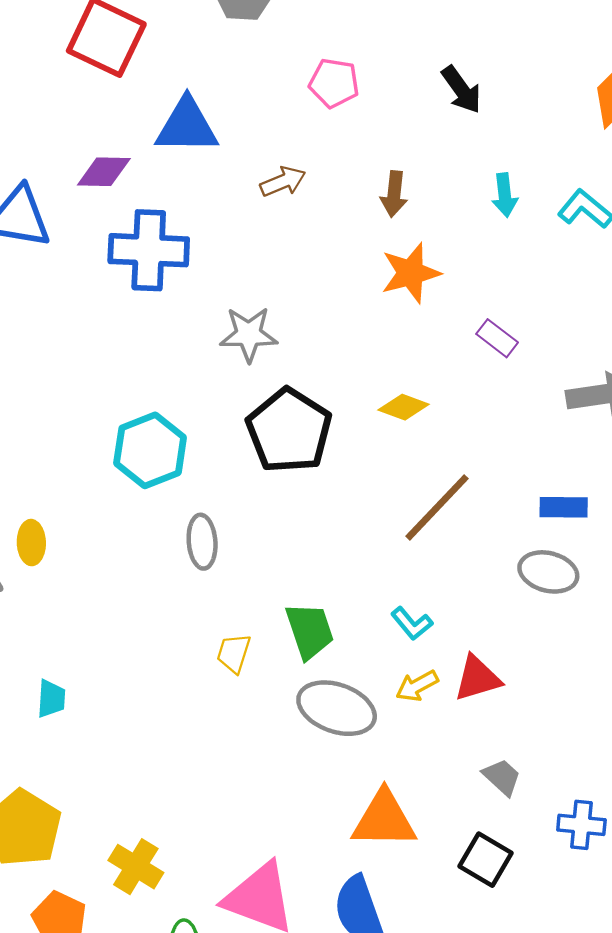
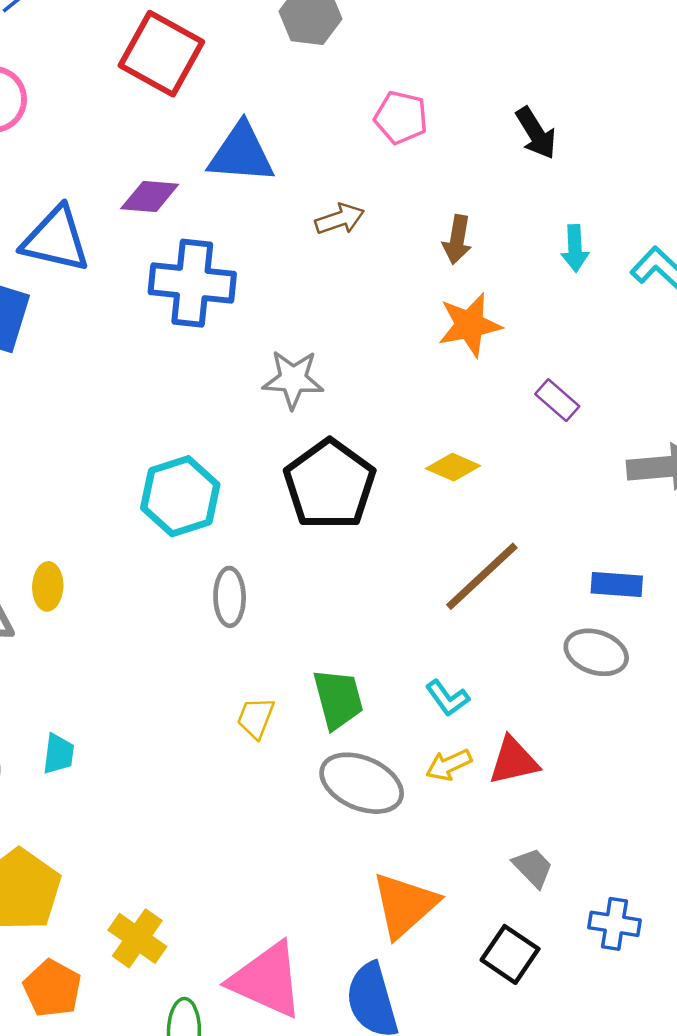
orange triangle: (384, 820) -> (405, 905), turned -46

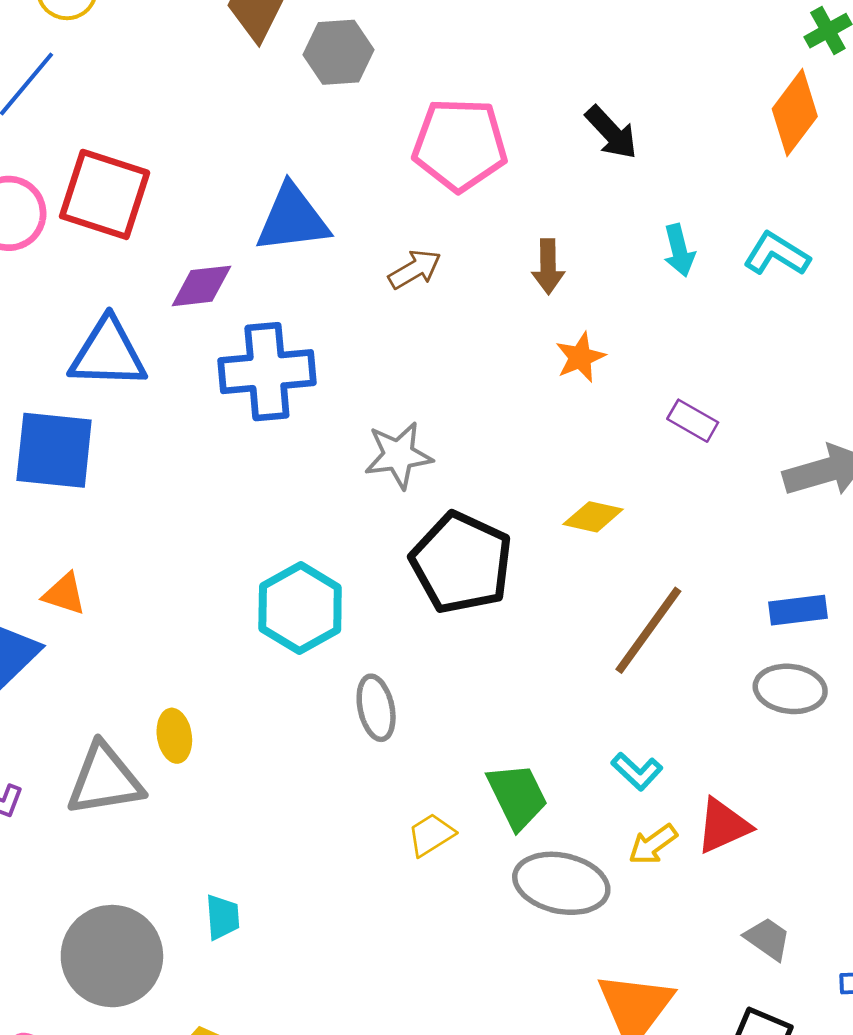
red square: (161, 54) -> (105, 194), moved
pink pentagon: (401, 117) -> (460, 145), size x1.6
orange star: (470, 325) -> (580, 357), size x0.7
yellow trapezoid: (256, 718) -> (431, 835), turned 48

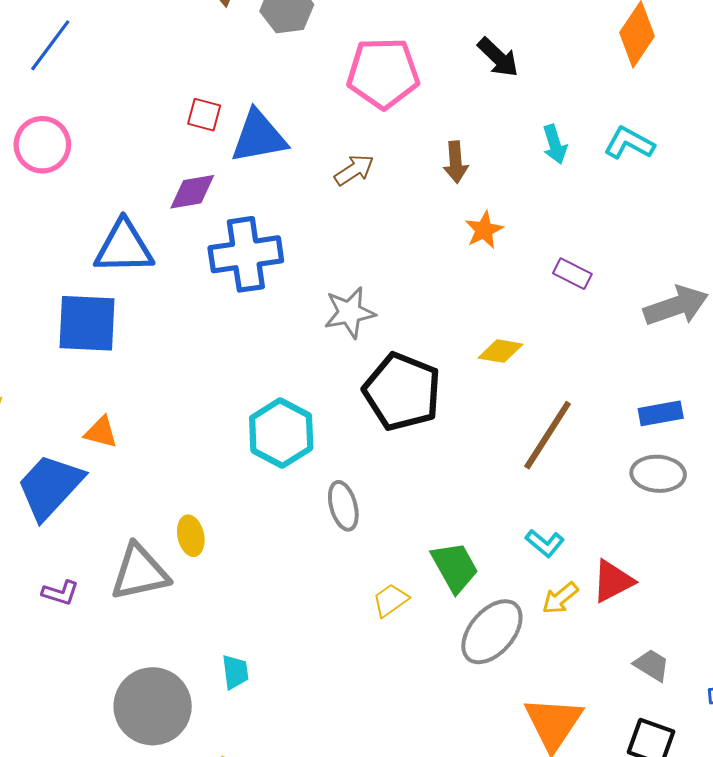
red square: (105, 194) -> (204, 115), moved, size x0.5
gray ellipse: (561, 883) -> (492, 632), turned -58

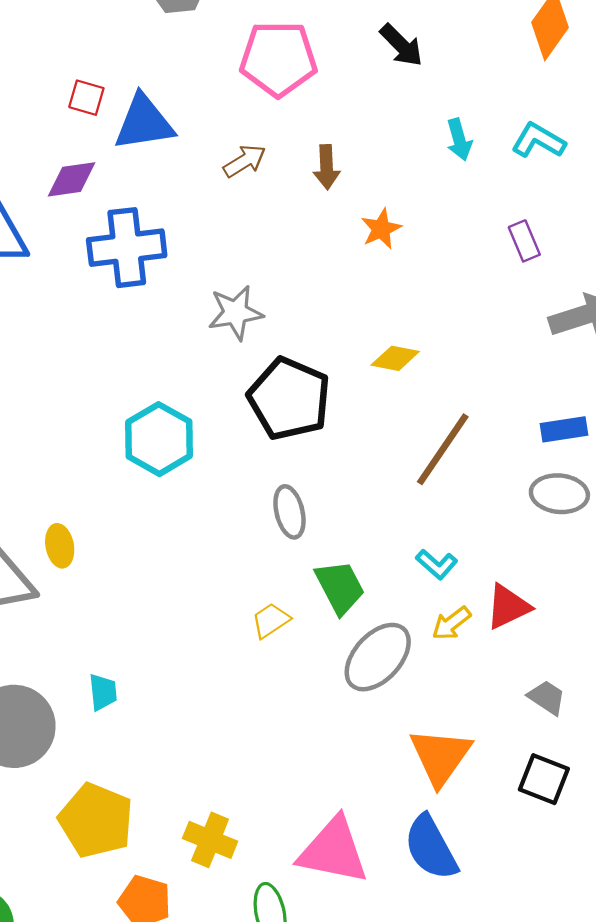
brown arrow: (456, 162) -> (327, 167), moved
purple rectangle: (572, 274) -> (524, 241), moved, turned 39
gray ellipse: (343, 506) -> (290, 512), moved

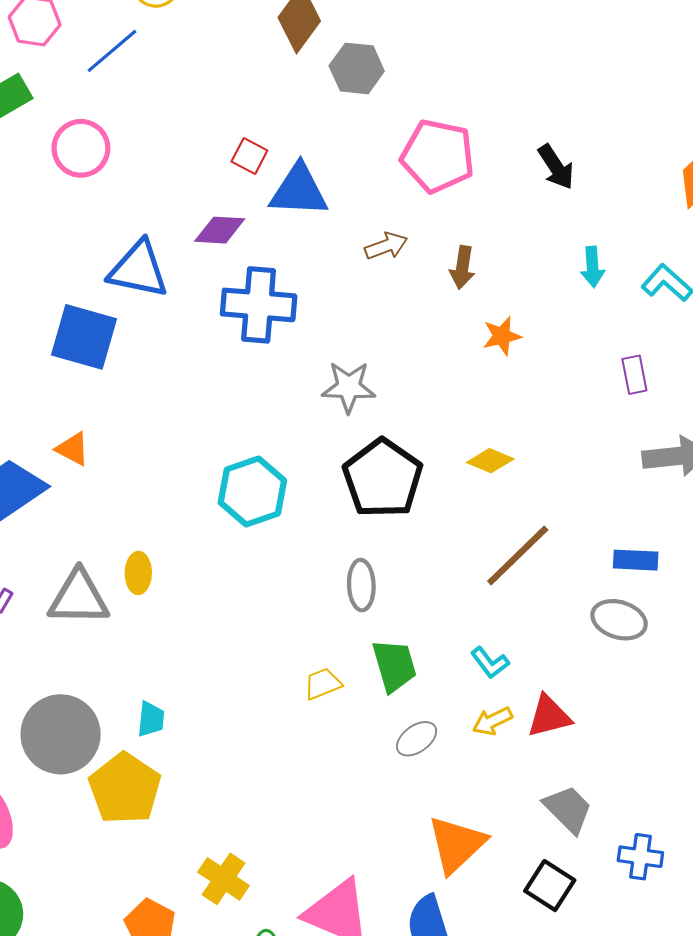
gray ellipse: (378, 657) -> (417, 739), size x0.6
gray trapezoid: (547, 697) -> (568, 809), size x1.4
yellow pentagon: (96, 820) -> (125, 788), moved

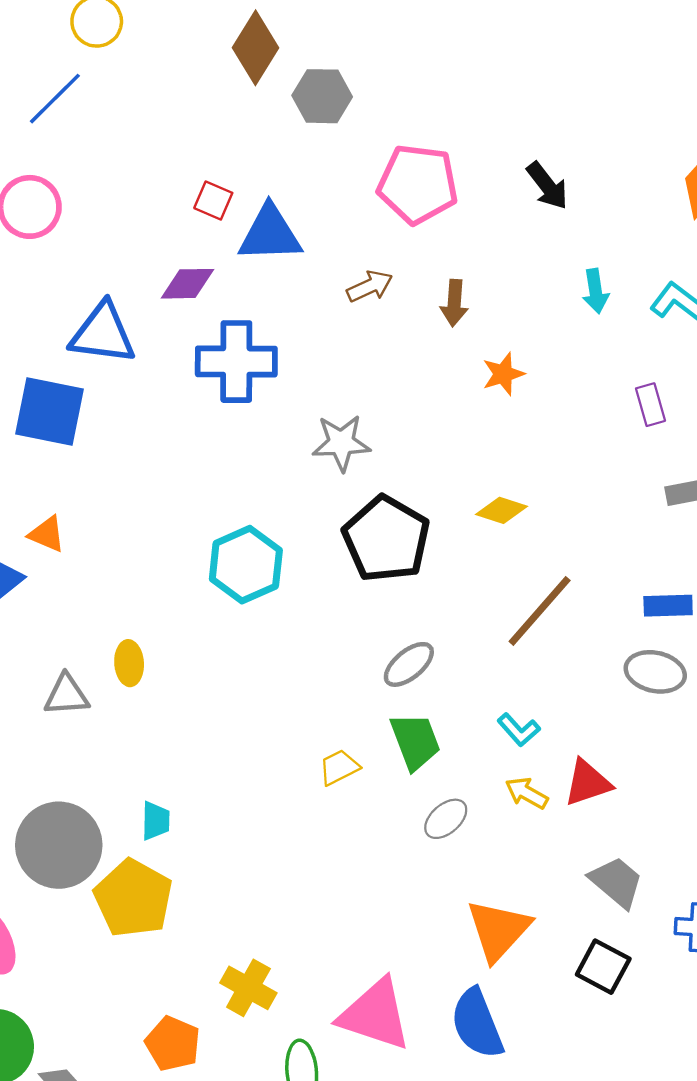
gray ellipse: (361, 585) -> (409, 664), moved, turned 57
gray triangle: (79, 598) -> (66, 695), size x0.7
yellow arrow: (492, 721) -> (527, 793), turned 60

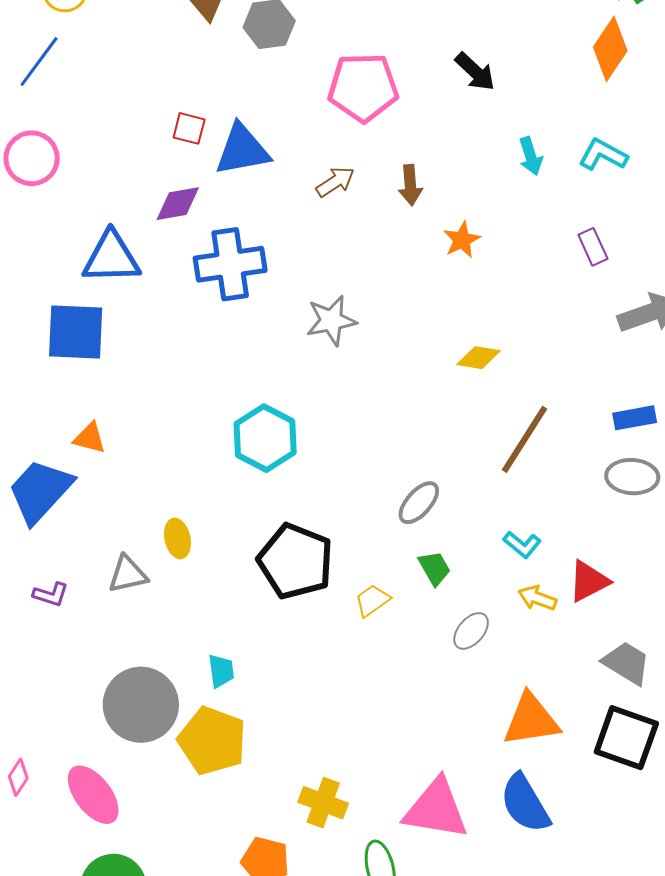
black pentagon: (386, 539) -> (295, 561), moved
green trapezoid: (415, 741) -> (435, 568), size x0.7
orange triangle: (498, 930) -> (531, 720), turned 48
black square: (603, 967) -> (626, 738), size x1.4

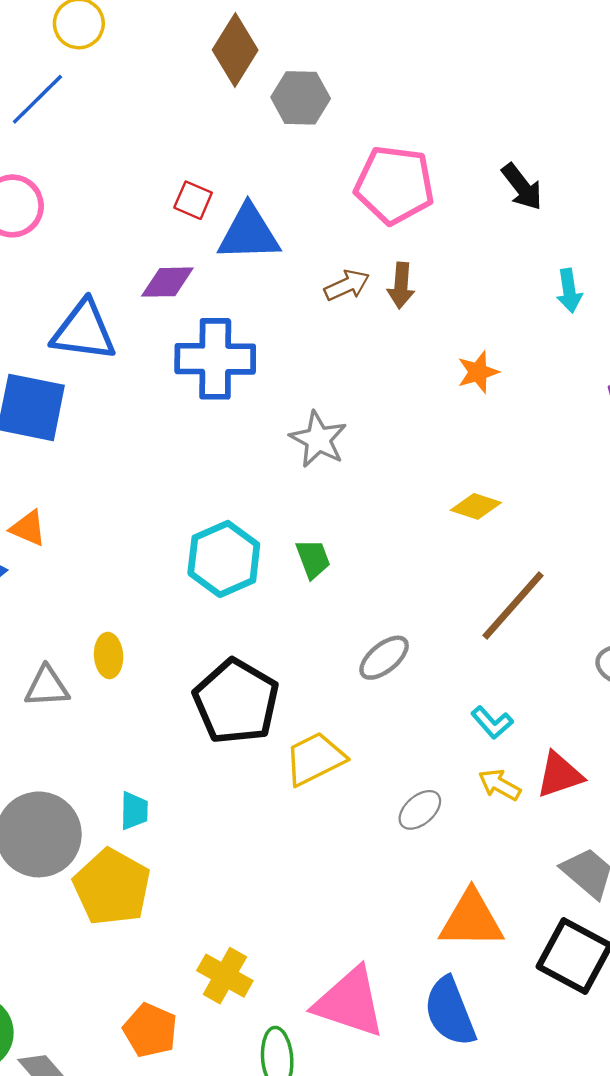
brown arrow: (410, 185) -> (401, 285), moved
gray star: (331, 321) -> (318, 439), turned 30
green trapezoid: (435, 568) -> (313, 559), moved
yellow trapezoid: (372, 601) -> (315, 759), size x1.5

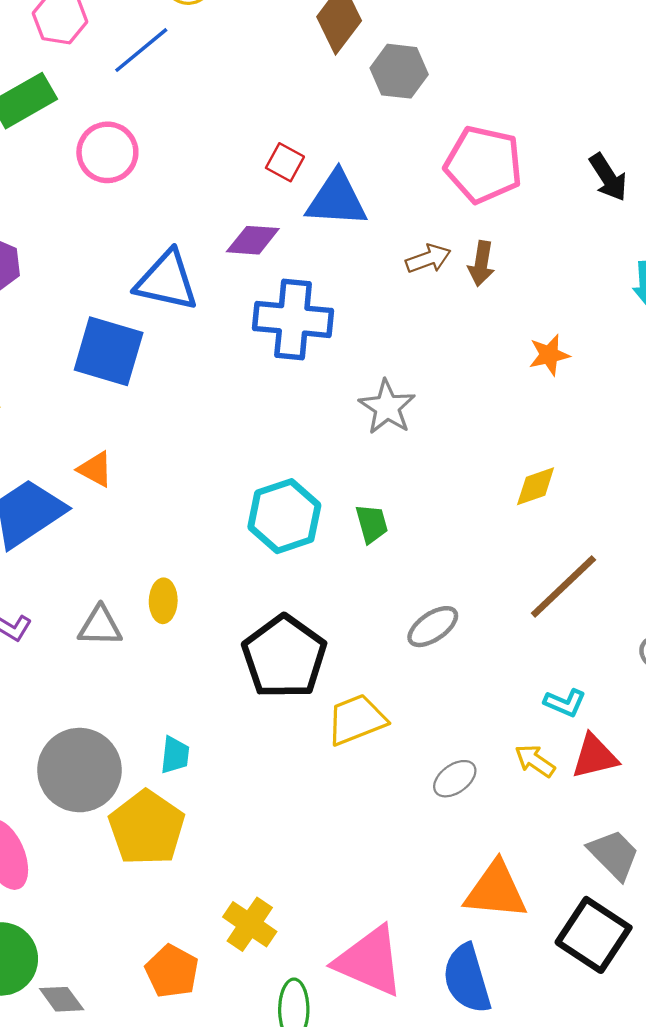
yellow diamond: (476, 506) -> (536, 486), turned -42
cyan L-shape: (492, 722) -> (565, 703), moved, turned -30

